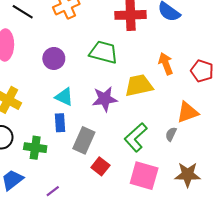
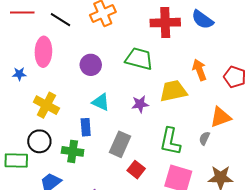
purple star: (105, 99) -> (140, 104), size x0.7
blue rectangle: (60, 123) -> (86, 127), moved
green L-shape: (136, 137) -> (170, 141), turned -36

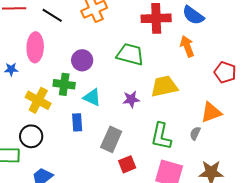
orange arrow: (199, 70) -> (187, 46), moved
green cross: (73, 151) -> (64, 84), moved
red square: (136, 170) -> (127, 164), turned 30

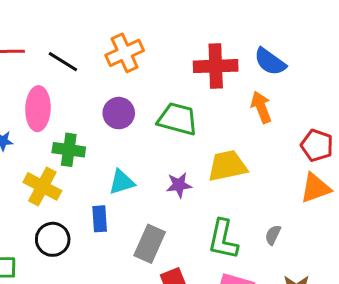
purple circle: (82, 60) -> (119, 113), moved
green cross: (64, 84) -> (69, 150), moved
cyan triangle: (92, 97) -> (122, 182), turned -42
orange triangle: (211, 112) -> (315, 188), moved
black circle: (31, 136) -> (53, 239), moved

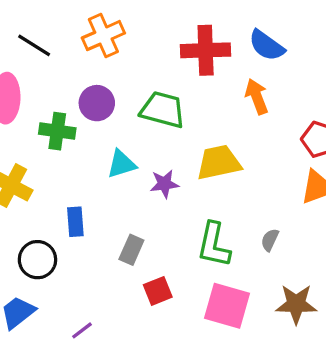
green cross: (69, 150) -> (57, 131), moved
cyan triangle: (122, 182) -> (122, 164), moved
black circle: (53, 239) -> (37, 260), moved
gray rectangle: (150, 244) -> (131, 250), size x0.7

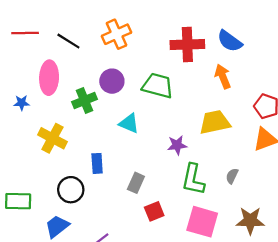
green cross: (57, 131) -> (84, 101), turned -30
yellow trapezoid: (219, 162) -> (215, 122), moved
cyan triangle: (122, 164) -> (129, 123), turned 40
purple star: (164, 184) -> (177, 145), moved

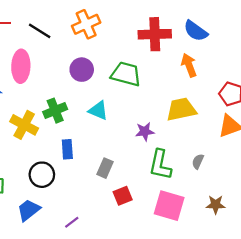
green cross: (84, 101) -> (55, 111), moved
brown star: (250, 221) -> (216, 205), size x0.7

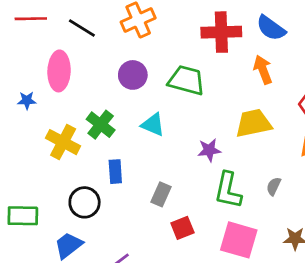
green cross: (55, 111) -> (101, 125), turned -30

